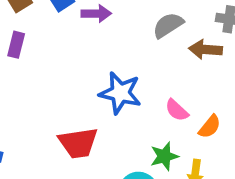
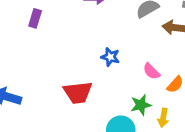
blue star: (120, 93) -> (110, 57), size x0.6

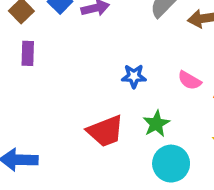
green star: (141, 105) -> (156, 124), moved

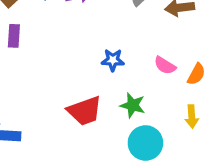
green star: (156, 124) -> (133, 105), turned -30

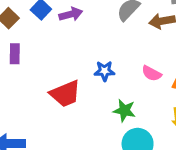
red trapezoid: (85, 111) -> (65, 94), moved

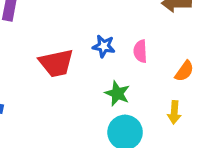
pink semicircle: (152, 73) -> (140, 51), moved, turned 48

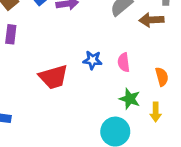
orange semicircle: (184, 71) -> (162, 77), turned -48
green star: (117, 93) -> (130, 99), moved

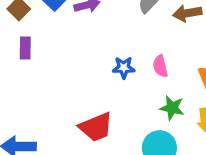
red trapezoid: (53, 77) -> (96, 127), moved

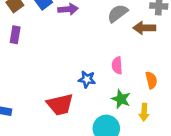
blue star: (124, 68) -> (87, 79), moved

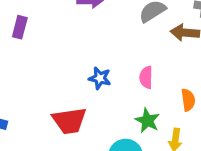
blue star: (87, 79) -> (100, 78), moved

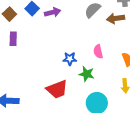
green star: (147, 121) -> (87, 74), moved

